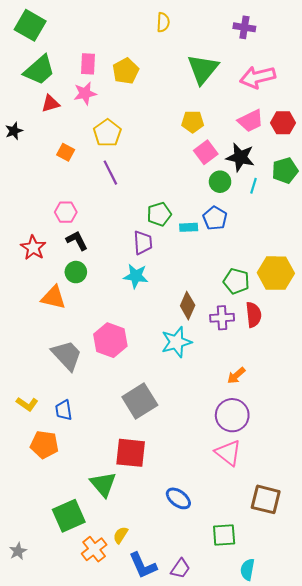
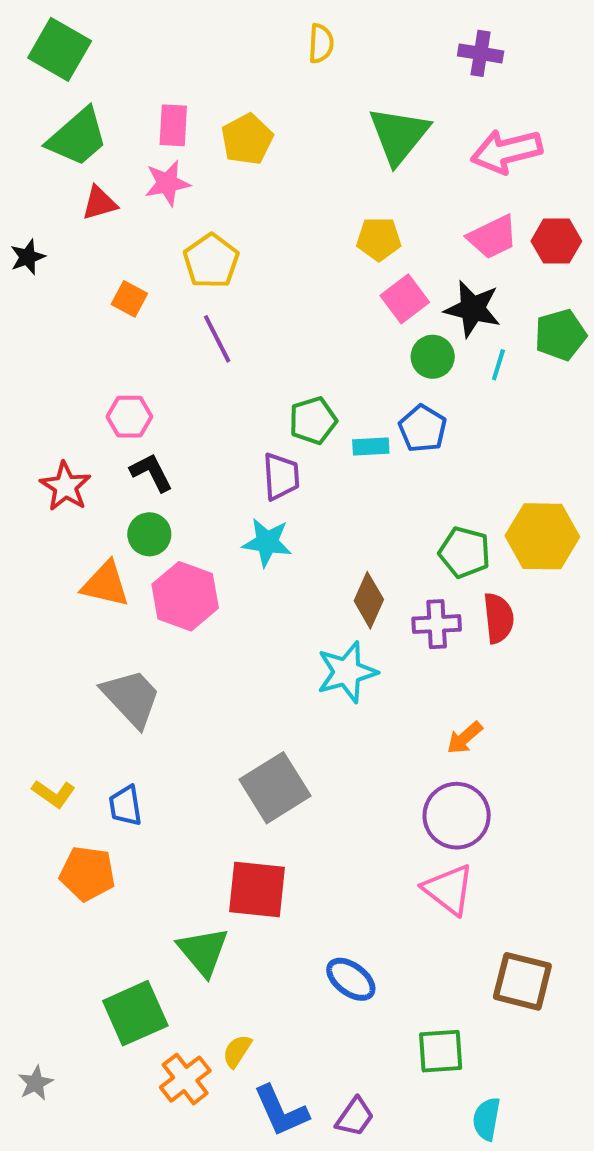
pink hexagon: (110, 340) -> (185, 596), moved

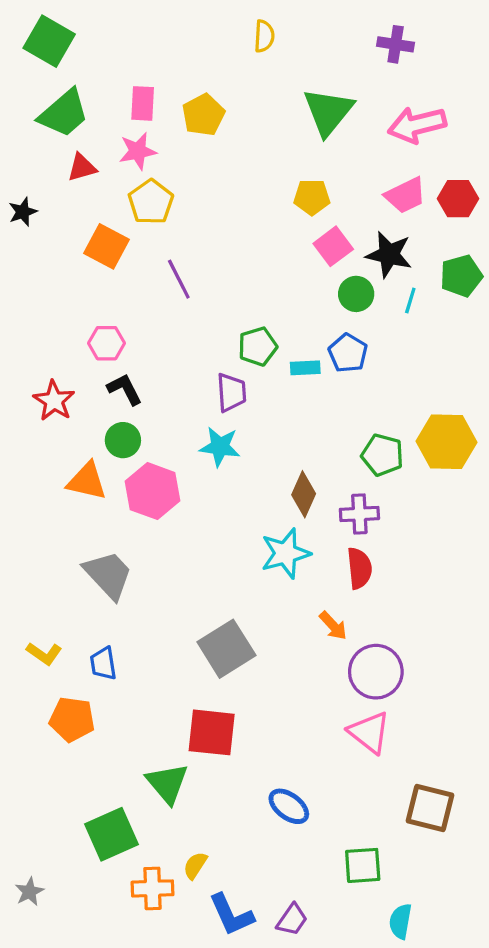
yellow pentagon: (211, 261) -> (151, 202), moved
orange square: (129, 299) -> (107, 246), size x1.5
red semicircle: (498, 618) -> (359, 568), moved
orange arrow: (465, 738) -> (333, 626), moved, turned -92
orange cross: (185, 1079) -> (153, 888), turned 36

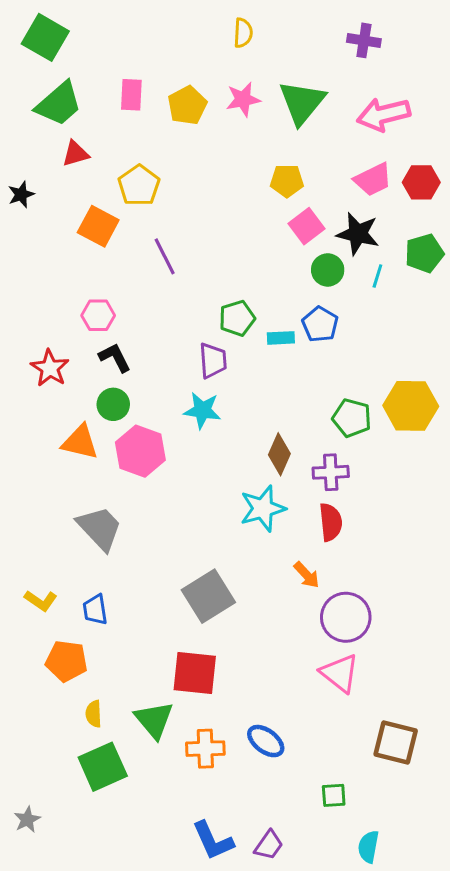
pink star: (138, 151) -> (243, 99), moved
yellow semicircle: (195, 865) -> (94, 714), moved, turned -36
green square: (363, 865) -> (334, 795), size x0.7
orange cross: (153, 888) -> (205, 749), moved

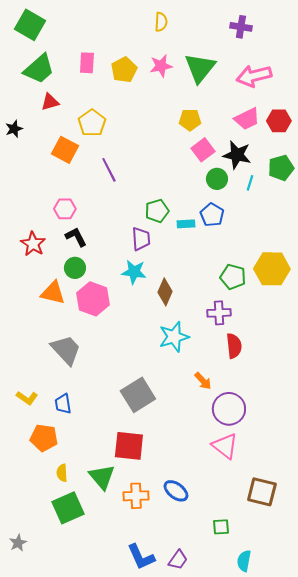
brown diamond: (279, 454) -> (165, 292), moved
red semicircle: (331, 522) -> (234, 346), moved

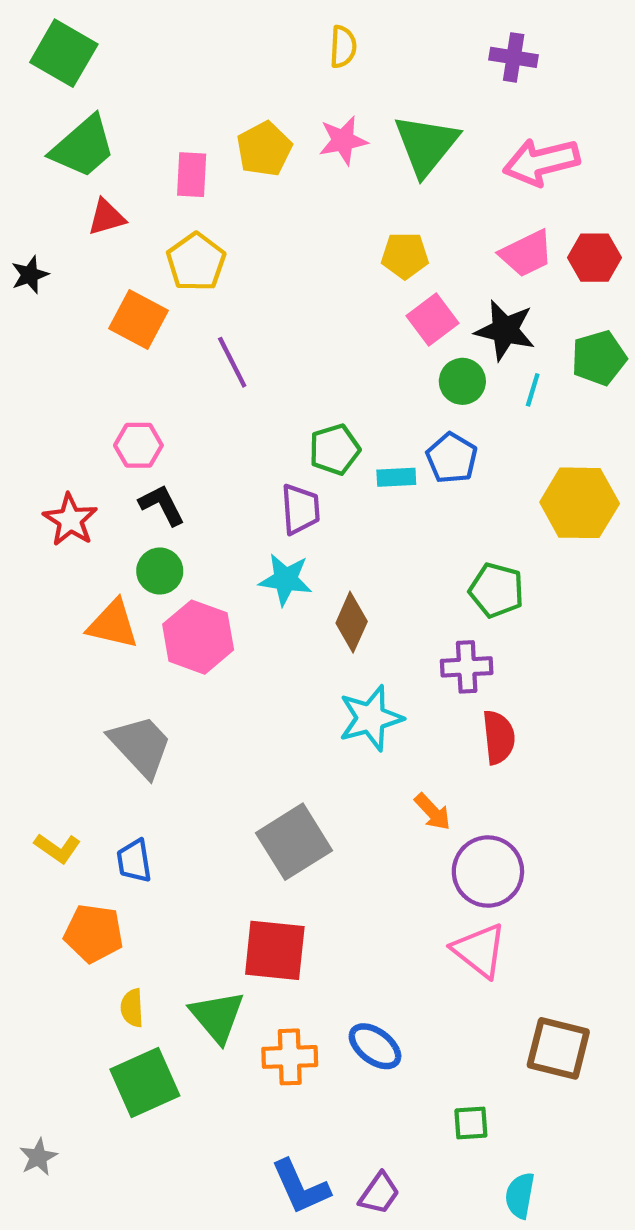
pink rectangle: (87, 63) -> (192, 175), moved
yellow hexagon: (272, 269) -> (580, 503), moved

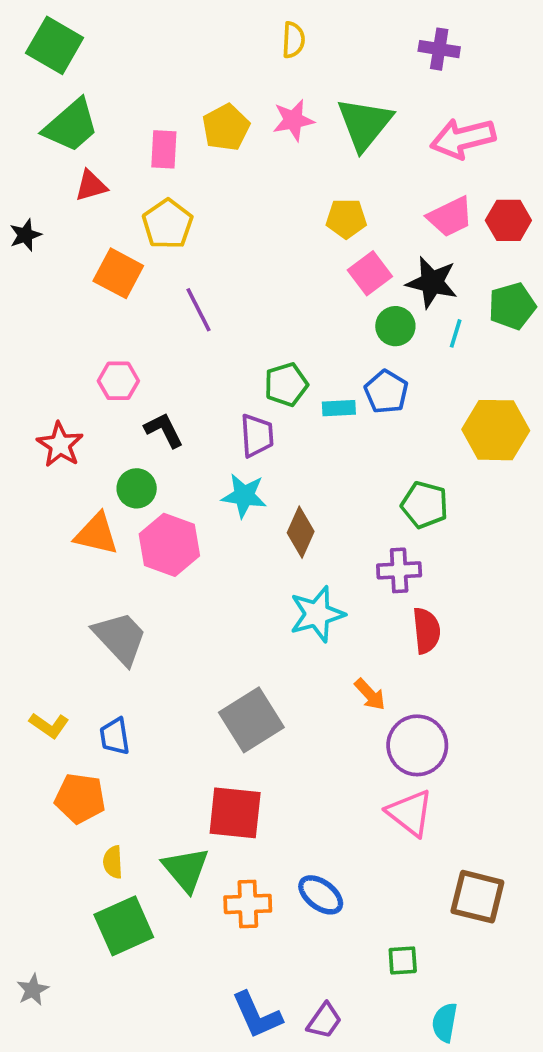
black L-shape: (162, 505) -> (164, 430), moved

